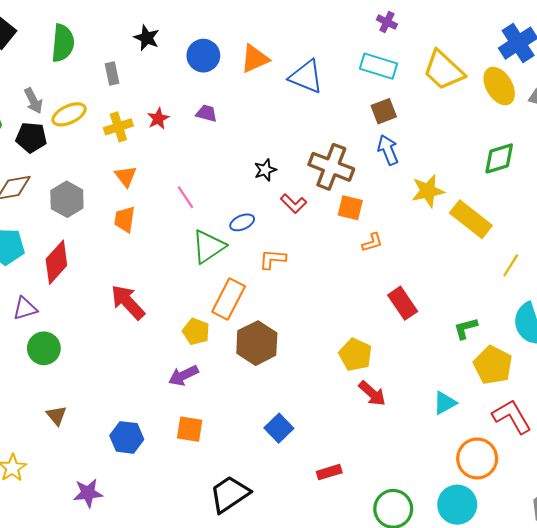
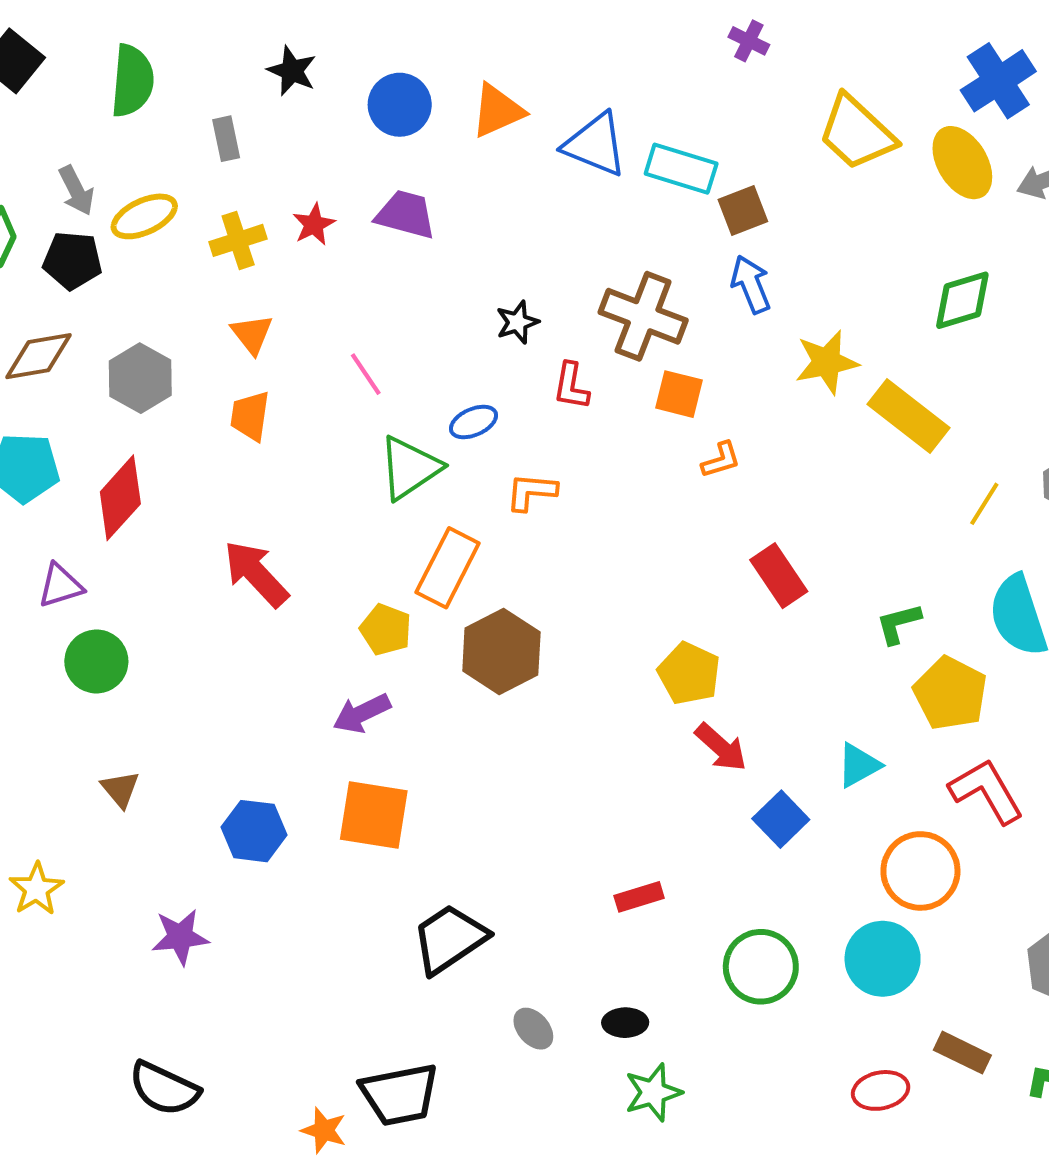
cyan rectangle: (379, 66) -> (681, 169), moved
purple trapezoid: (206, 113) -> (406, 214), size x1.5
red L-shape: (294, 204) -> (571, 386), turned 55
blue square: (279, 428) -> (781, 819), moved
orange square: (190, 429) -> (374, 815), size x1.4

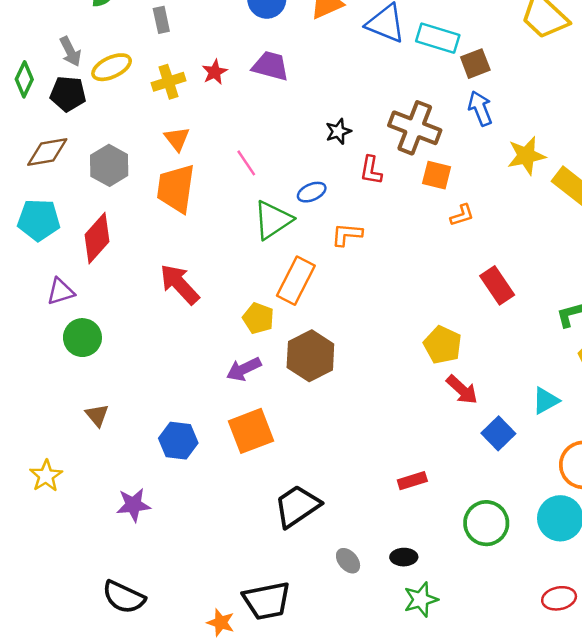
orange trapezoid: (250, 416) -> (176, 188), size x1.6
brown hexagon: (501, 651) -> (310, 356), moved
orange square: (374, 815) -> (251, 431), turned -30

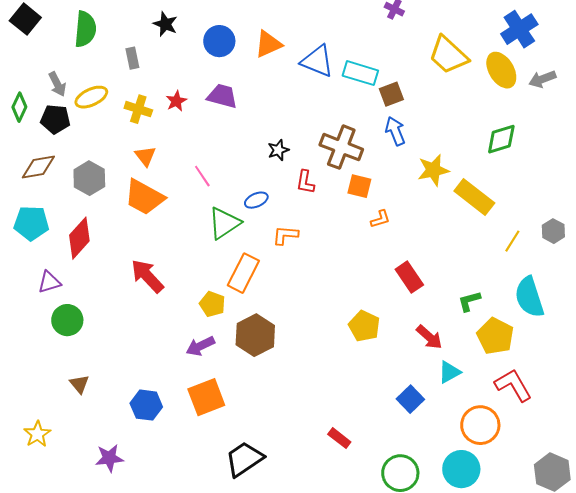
yellow cross: (169, 82) -> (138, 109), turned 36
orange trapezoid: (176, 188) -> (144, 197), turned -69
red arrow: (462, 390) -> (429, 337), moved
red rectangle: (412, 481) -> (339, 438), turned 55

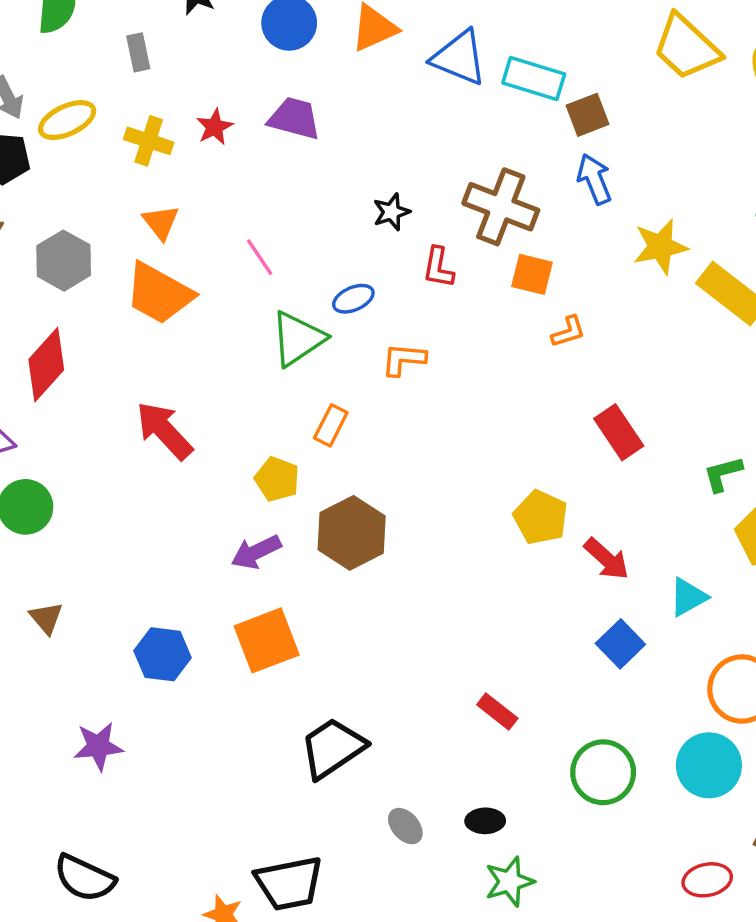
orange rectangle: (243, 273) -> (331, 425), size x0.6
red arrow: (429, 337) -> (607, 559), moved

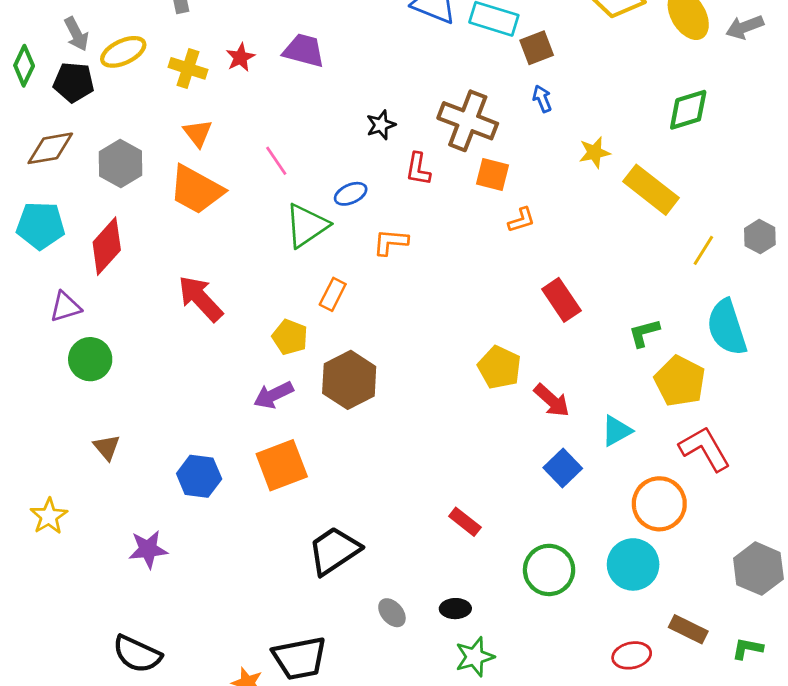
blue arrow: (594, 179) -> (542, 99), size x0.7
yellow star: (660, 247) -> (594, 152), size x0.7

